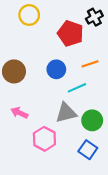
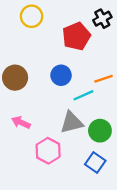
red pentagon: (70, 33) -> (76, 36), turned 30
orange line: (90, 64) -> (103, 79), moved

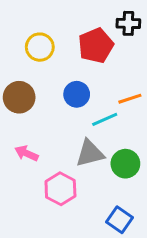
yellow circle: (32, 16) -> (40, 47), moved
black cross: (102, 19) -> (128, 23), turned 30
blue square: (95, 163) -> (119, 220), moved

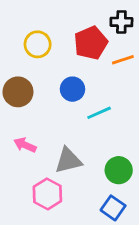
orange line: (130, 99) -> (123, 60), moved
gray triangle: (90, 153) -> (68, 160), moved
green circle: (125, 164) -> (119, 170), moved
pink hexagon: (60, 189) -> (47, 194), moved

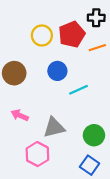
yellow circle: (38, 44) -> (42, 35), moved

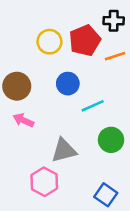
pink arrow: (20, 115) -> (23, 120), moved
green circle: (94, 135) -> (111, 140), moved

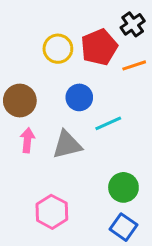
black cross: (114, 21) -> (133, 24), turned -36
pink arrow: (23, 120) -> (27, 140), turned 72
green circle: (111, 140) -> (123, 187), moved
gray triangle: (64, 150) -> (67, 145), moved

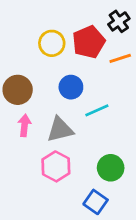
pink hexagon: (52, 212) -> (56, 166), moved
blue square: (123, 227) -> (96, 202), moved

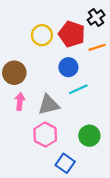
red pentagon: (89, 42) -> (72, 34), turned -30
blue circle: (71, 87) -> (68, 67), moved
blue square: (96, 202) -> (65, 163), moved

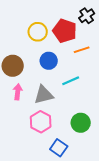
orange line: (97, 47) -> (82, 50), moved
blue circle: (68, 67) -> (49, 61), moved

